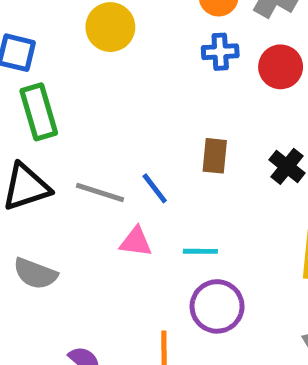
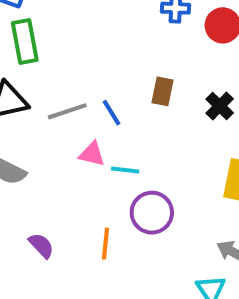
gray line: (100, 192) -> (67, 111), turned -42
cyan line: (200, 251) -> (125, 170), moved

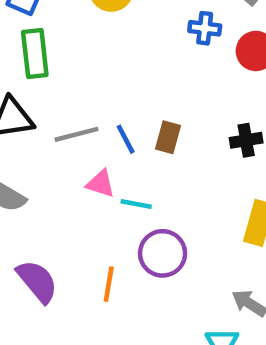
brown rectangle: (162, 91) -> (168, 137), moved
black cross: (220, 106) -> (246, 140), turned 32
purple semicircle: (41, 245) -> (37, 281), size x1.5

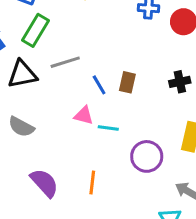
green rectangle: (35, 54) -> (36, 30), turned 40
gray line: (76, 134) -> (65, 62), moved
purple circle: (163, 253) -> (147, 156), moved

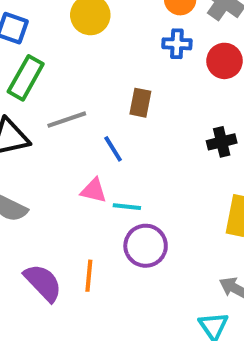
brown rectangle: (127, 82) -> (140, 103), moved
purple circle: (147, 156) -> (146, 246), moved
orange line: (92, 182) -> (89, 276), moved

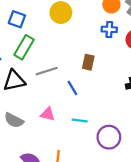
pink triangle: (94, 191) -> (48, 114), moved
purple circle: (146, 246) -> (109, 137), moved

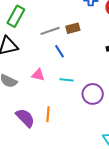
brown rectangle: (88, 62) -> (73, 28), turned 64
gray line: (47, 71) -> (50, 31), moved

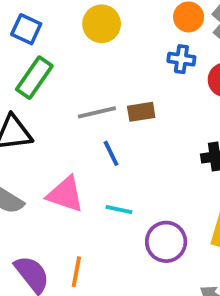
pink triangle: (38, 75) -> (65, 194), size x1.5

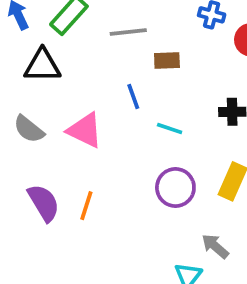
gray line: (97, 112) -> (128, 32), moved
cyan line: (119, 209) -> (170, 128), moved

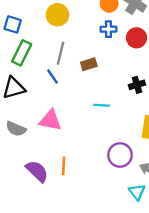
gray line: (128, 32) -> (61, 53), turned -55
blue line: (133, 97) -> (53, 77), moved
purple circle: (175, 188) -> (120, 155), moved

